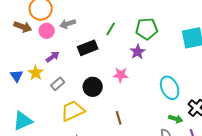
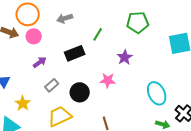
gray arrow: (68, 24) -> (65, 18), moved
green pentagon: (147, 29) -> (138, 22), moved
yellow star: (36, 73) -> (23, 103), moved
gray rectangle: (58, 84) -> (52, 85), moved

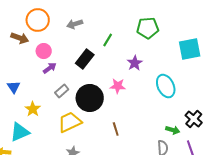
pink circle: (34, 36) -> (44, 51), moved
black rectangle: (75, 53) -> (85, 59), turned -30
black circle: (80, 92) -> (90, 98), size x1.4
cyan ellipse: (157, 93) -> (166, 86), moved

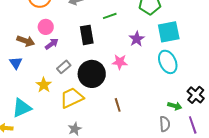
brown arrow: (20, 38) -> (26, 41), moved
green line: (108, 40) -> (110, 16), turned 40
cyan square: (190, 49) -> (169, 32), moved
black rectangle: (85, 59) -> (87, 35), turned -48
yellow star: (33, 109) -> (44, 85), moved

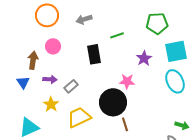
brown arrow: (26, 41) -> (33, 60), turned -102
purple arrow: (52, 44) -> (50, 79), moved, turned 40
black circle: (92, 74) -> (113, 102), moved

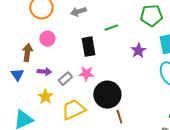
pink star: (127, 81) -> (86, 74), moved

